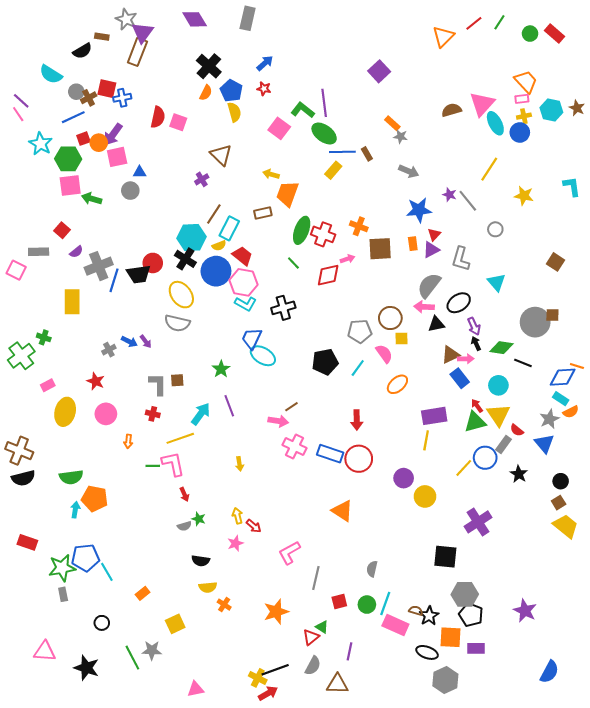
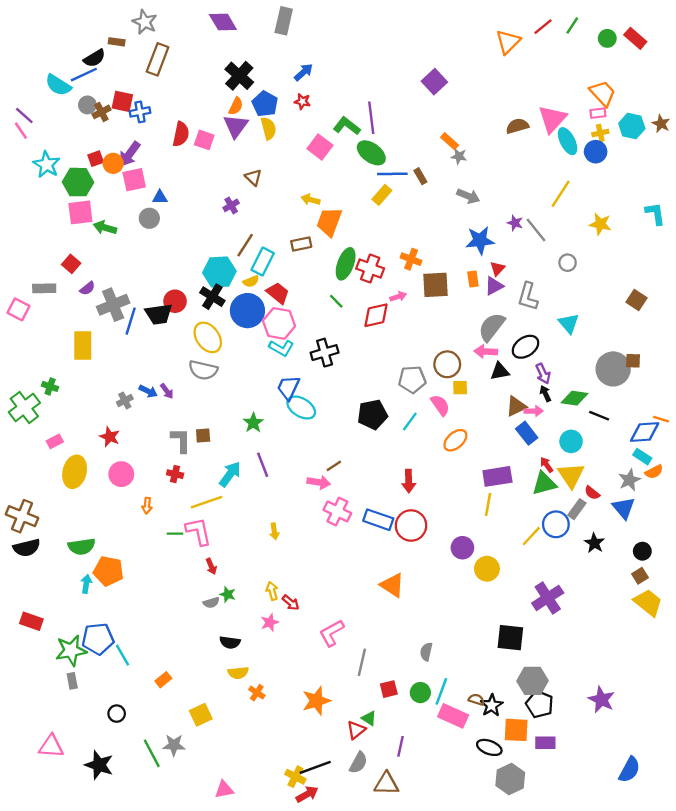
purple triangle: (143, 33) -> (236, 126), moved
blue line: (73, 117) -> (84, 75), moved
brown triangle: (221, 155) -> (253, 177), size x0.7

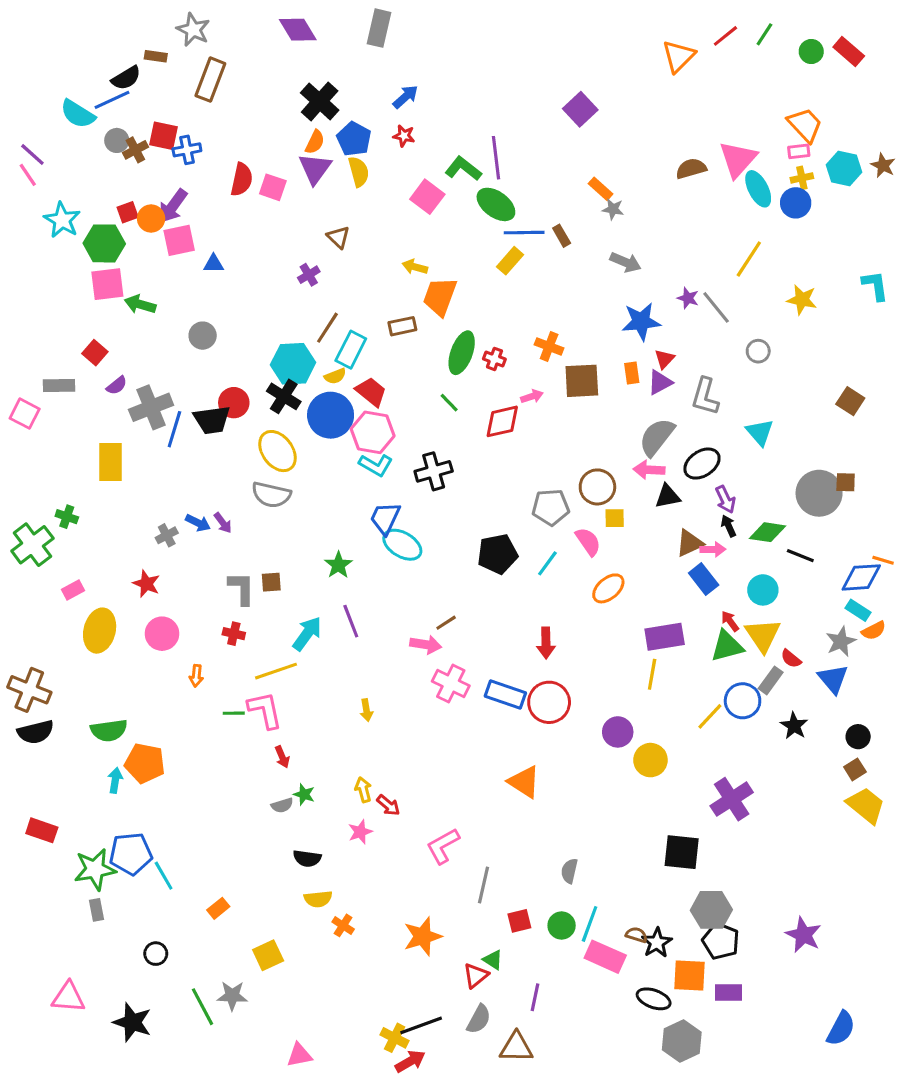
gray circle: (149, 218) -> (203, 336), moved
red cross: (370, 268) -> (494, 359), size x0.6

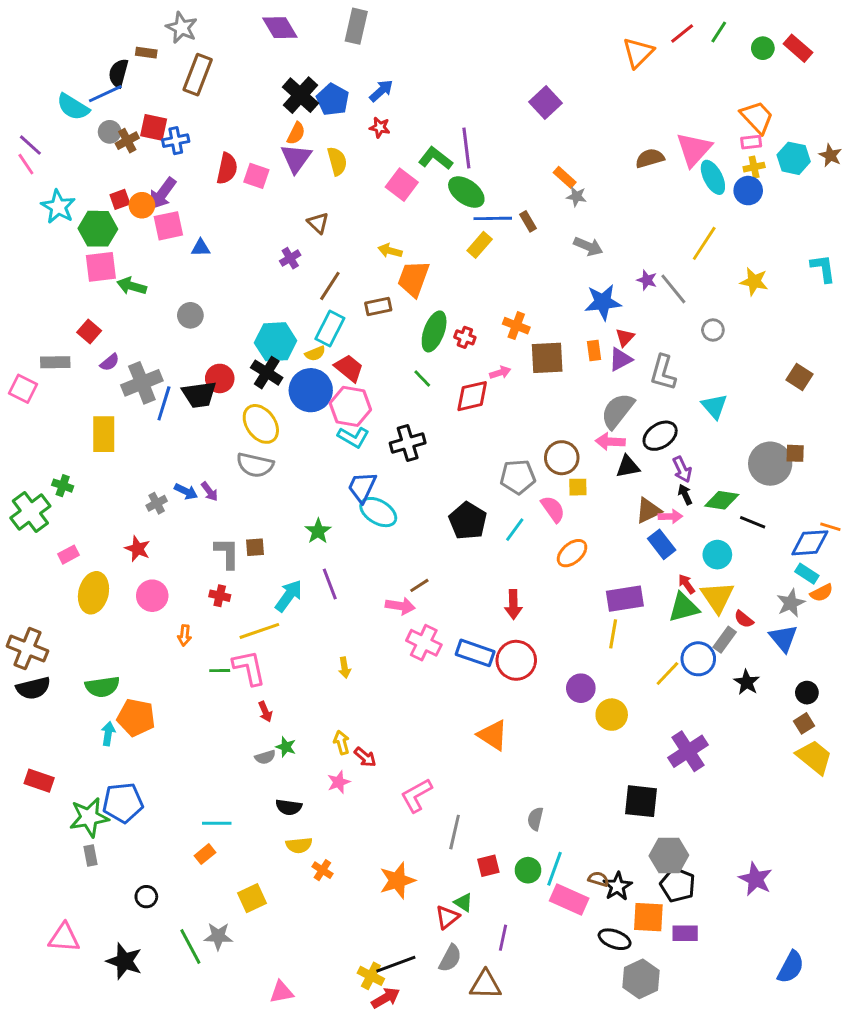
black semicircle: (126, 78) -> (118, 73), turned 136
blue pentagon: (354, 139) -> (333, 100), moved
brown line: (327, 328) -> (330, 286), moved
black pentagon: (498, 554) -> (468, 521), turned -30
cyan line: (164, 876) -> (217, 823), moved, turned -60

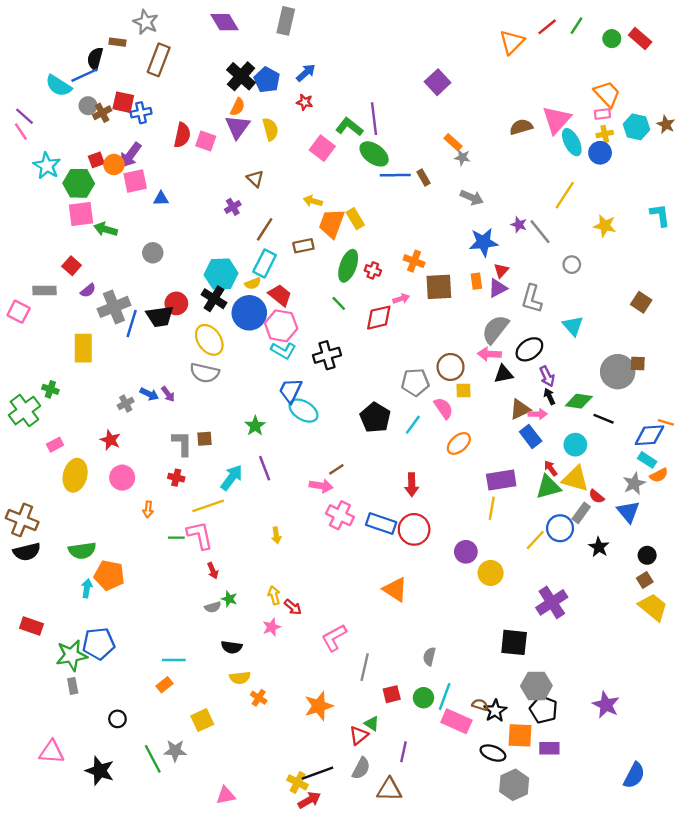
yellow rectangle: (480, 245) -> (355, 219), moved, turned -72
yellow triangle: (717, 597) -> (575, 479), turned -40

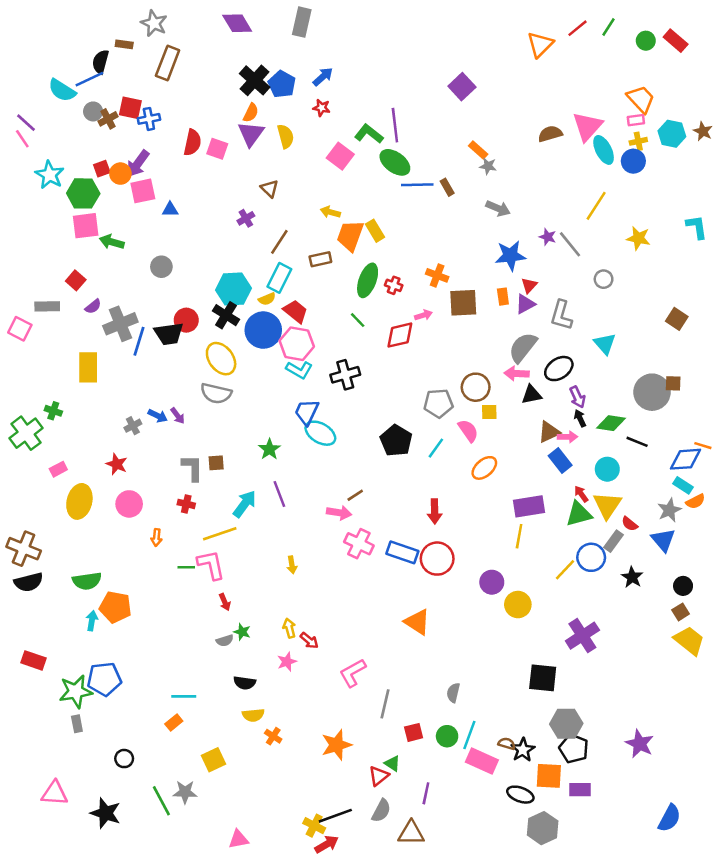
yellow triangle: (575, 479) -> (607, 505), turned 48

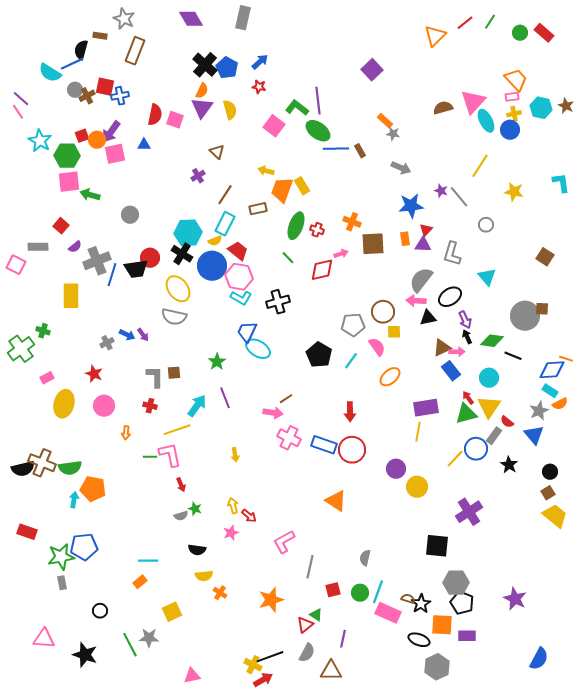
blue triangle: (170, 210) -> (144, 145), moved
purple triangle: (525, 304) -> (423, 245), turned 30
brown cross: (24, 549) -> (42, 463), moved

